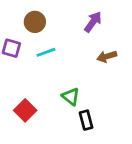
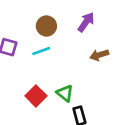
brown circle: (35, 22) -> (46, 26), moved
red square: (25, 110) -> (36, 96), moved

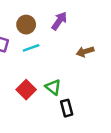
purple arrow: (86, 22) -> (59, 21), moved
brown circle: (46, 26) -> (26, 25), moved

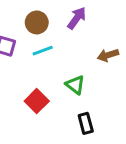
green triangle: (53, 87) -> (75, 85), moved

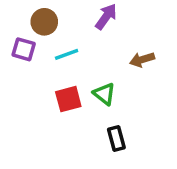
brown circle: (37, 22) -> (44, 22), moved
red square: (37, 101) -> (68, 99), moved, turned 30

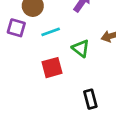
green triangle: (104, 94) -> (81, 48), moved

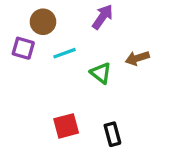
red square: (52, 68) -> (66, 126), moved

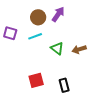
brown circle: (43, 22) -> (38, 17), moved
brown arrow: (137, 58) -> (79, 49), moved

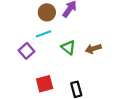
purple square: (10, 33) -> (26, 51), moved, turned 32

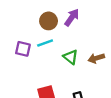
purple square: (26, 51) -> (23, 49), moved, turned -35

